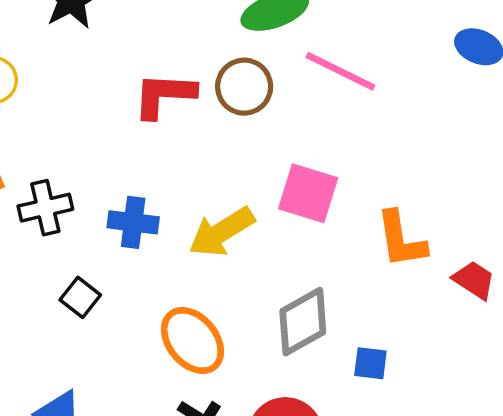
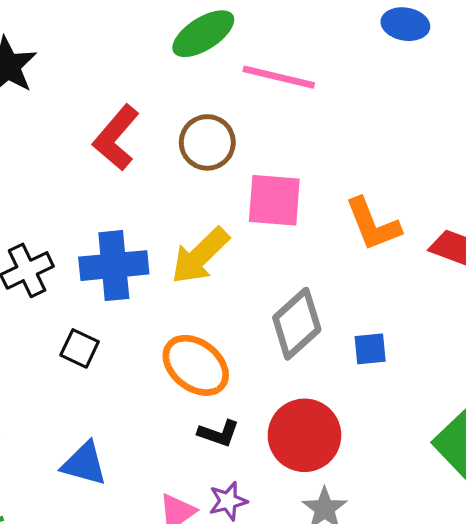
brown circle: (244, 87) -> (207, 142), moved
red L-shape: (164, 95) -> (116, 138), turned -40
blue cross: (133, 222) -> (114, 266), size x1.4

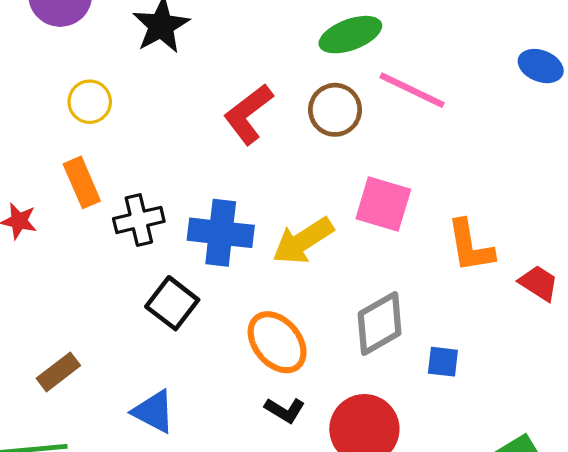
brown circle: (207, 142) -> (335, 110), moved
black square: (80, 348) -> (172, 303), size x1.4

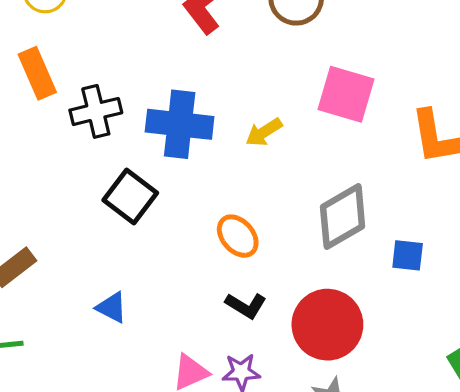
yellow arrow: (303, 241) -> (264, 132), size x0.6
orange ellipse: (277, 342) -> (238, 236), size x0.7
blue triangle: (154, 412) -> (112, 307), size x0.7

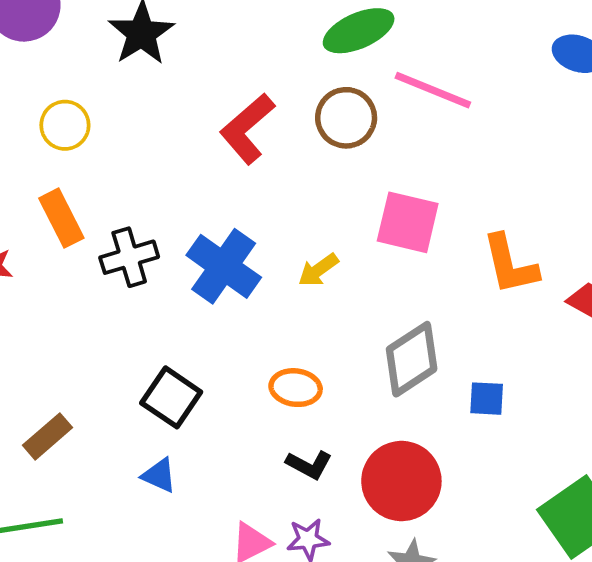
blue cross: (180, 124) -> (224, 266), turned 32
black square: (130, 196) -> (171, 397), moved
orange ellipse: (238, 236) -> (296, 388), turned -39

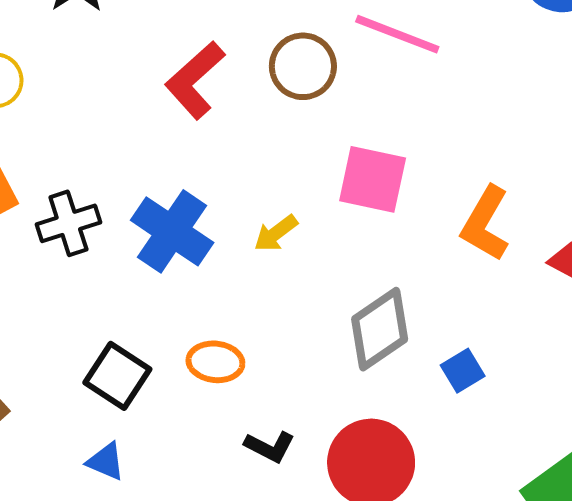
orange L-shape: (510, 265) -> (485, 223), turned 44
orange ellipse: (296, 388) -> (215, 362), moved
blue square: (487, 399) -> (463, 371), turned -33

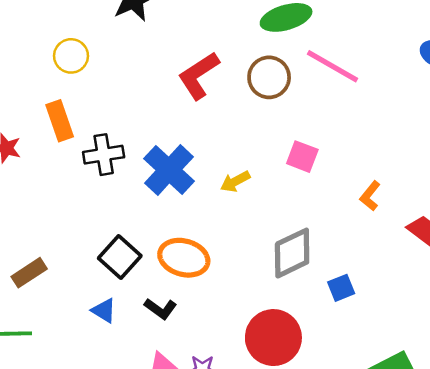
pink square: (373, 179) -> (302, 157), size x0.7
orange L-shape: (485, 223) -> (370, 196), size x0.6
orange ellipse: (215, 362) -> (184, 258), size x1.4
black L-shape: (270, 447) -> (161, 309), moved

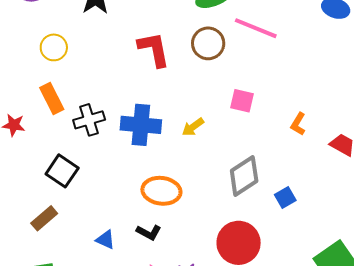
red L-shape: (199, 76) -> (154, 49), turned 120
blue cross: (169, 170) -> (141, 125), turned -30
black square: (120, 257) -> (62, 171), moved

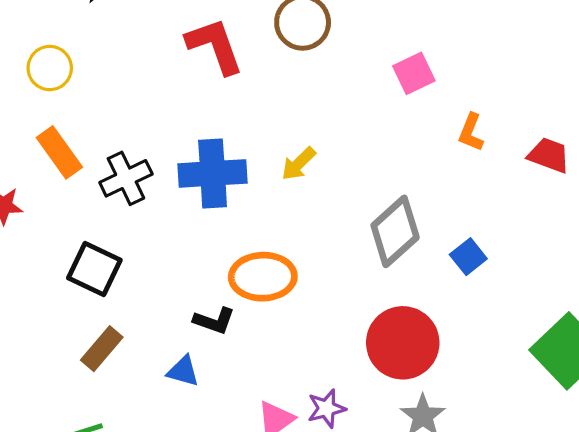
pink square: (242, 101) -> (414, 73), moved, turned -30
brown rectangle: (44, 218) -> (102, 349), moved
black L-shape: (149, 232) -> (214, 321), moved

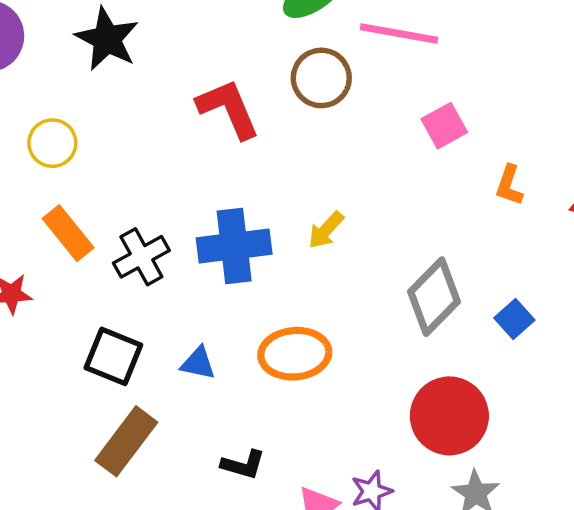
black L-shape: (214, 321) -> (243, 465), moved
brown rectangle: (102, 349) -> (126, 441), size x1.4
blue triangle: (183, 371) -> (198, 363), moved

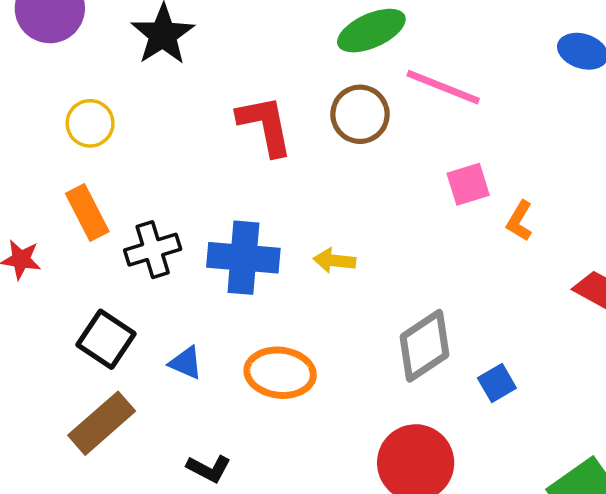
orange L-shape: (509, 185) -> (520, 221), moved
yellow arrow: (326, 230) -> (334, 261), turned 42

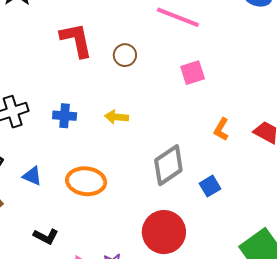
brown circle: (360, 114) -> (125, 55), moved, size x0.7
orange L-shape: (520, 221) -> (221, 129), moved
blue cross: (243, 258) -> (65, 116), size x0.6

